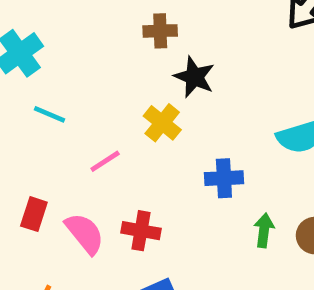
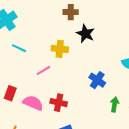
yellow cross: (162, 123) -> (60, 49), moved, turned -35
blue cross: (224, 178) -> (97, 80), turned 35
pink semicircle: (85, 233) -> (33, 103), turned -30

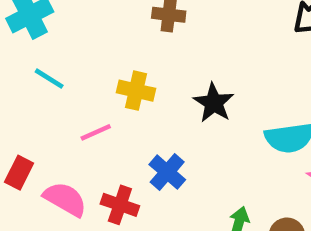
black star: (85, 34) -> (214, 103), moved
blue cross: (97, 80) -> (167, 172), moved

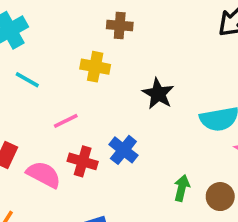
yellow cross: (136, 91) -> (95, 67), moved
red cross: (120, 205) -> (83, 161), moved

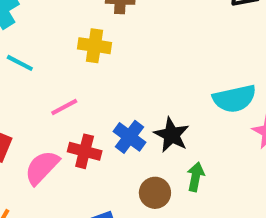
black star: (158, 94) -> (172, 135), moved
pink semicircle: (44, 175) -> (42, 167), turned -72
brown circle: (220, 197) -> (155, 193), moved

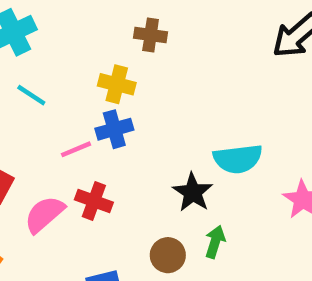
cyan semicircle: (234, 99) -> (238, 159), moved
blue cross: (129, 137) -> (114, 129), moved, turned 32

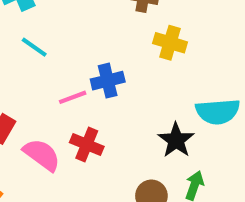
yellow cross: (117, 84) -> (170, 43), moved
pink semicircle: (44, 214) -> (42, 155), turned 75

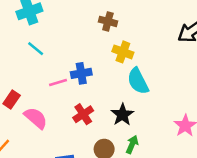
cyan semicircle: (218, 112) -> (138, 81), moved, turned 64
red cross: (87, 145) -> (83, 114), moved, turned 30

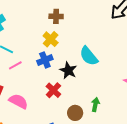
yellow cross: (123, 52) -> (51, 39), moved, turned 35
pink line: (58, 83) -> (15, 65), moved
black star: (122, 115) -> (68, 70), moved

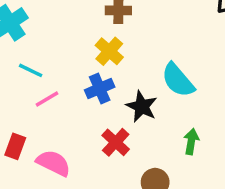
green arrow: (95, 105) -> (191, 142), moved

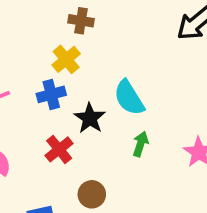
green arrow: (191, 142) -> (141, 144), moved

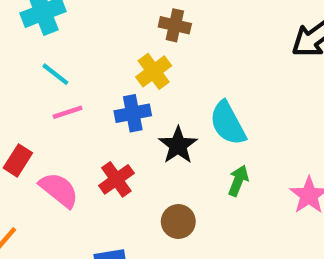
red cross: (59, 149) -> (116, 179), moved
brown circle: (92, 194) -> (178, 221), moved

